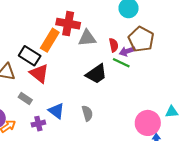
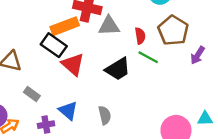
orange rectangle: (50, 40) -> (65, 26), turned 35
purple arrow: (127, 51) -> (198, 55), moved, turned -42
black rectangle: (30, 56) -> (54, 45), moved
red triangle: (39, 73) -> (73, 64), moved

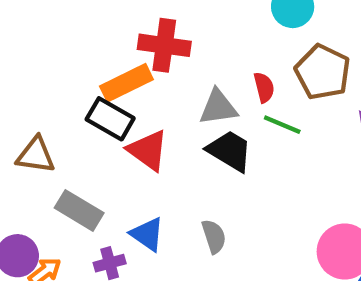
gray triangle: (109, 26) -> (218, 107), moved
black trapezoid: (118, 69) -> (230, 151), turned -112
gray rectangle: (32, 94) -> (79, 210), size x1.5

